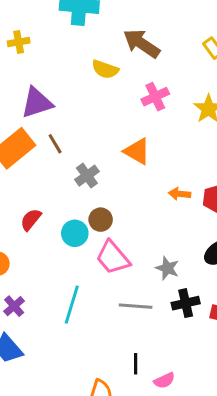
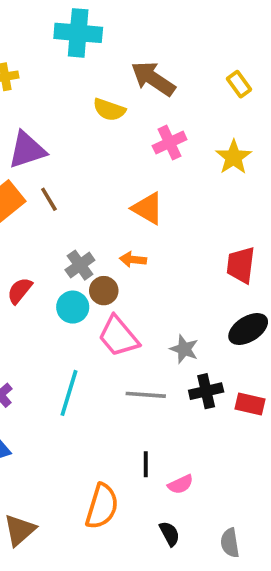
gray cross: (87, 176) -> (80, 265), moved
orange arrow: (180, 194) -> (133, 260), moved

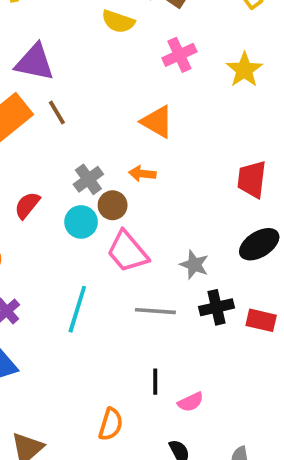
purple triangle: (27, 150) -> (35, 62), turned 30
orange semicircle: (102, 506) -> (111, 424), size x0.7

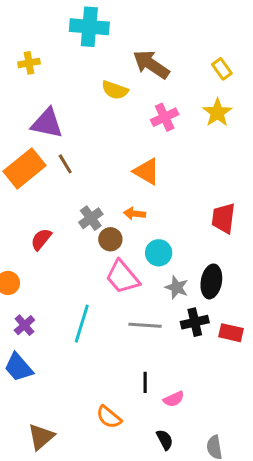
yellow star: (244, 70) -> (217, 113), moved
cyan circle: (81, 222) -> (159, 253), moved
black ellipse: (259, 244) -> (211, 281), moved, turned -48
orange semicircle: (111, 424) -> (109, 417), turned 112

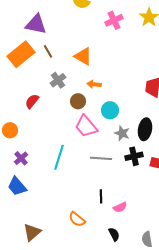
orange triangle: (147, 171) -> (83, 56), moved
gray cross: (91, 218) -> (58, 80), moved

